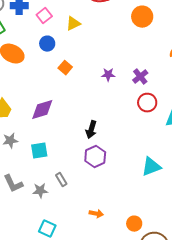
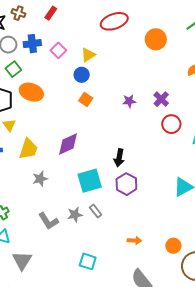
blue circle: (47, 44) -> (82, 75), moved
cyan square: (39, 151) -> (90, 181), moved, size x1.4
gray star: (40, 191) -> (75, 215), moved

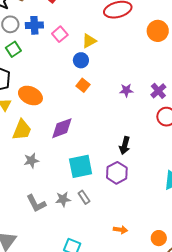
orange ellipse: (31, 92) -> (30, 96), moved
black arrow: (119, 158) -> (125, 145), moved

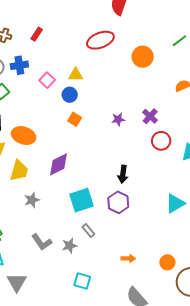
pink square: (60, 34) -> (47, 80), moved
yellow triangle: (89, 41) -> (76, 75), turned 35
gray star: (63, 199) -> (70, 246), moved

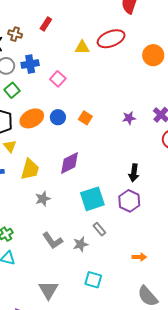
red rectangle: (37, 34) -> (46, 24), moved
yellow triangle: (76, 75) -> (82, 47), moved
blue circle: (70, 95) -> (58, 117), moved
orange ellipse: (24, 136) -> (32, 118), moved, turned -45
gray triangle: (17, 282) -> (48, 290), moved

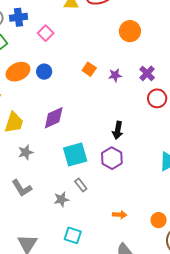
orange circle: (153, 55) -> (130, 31), moved
orange square: (85, 118) -> (89, 69), moved
gray L-shape: (53, 241) -> (22, 188), moved

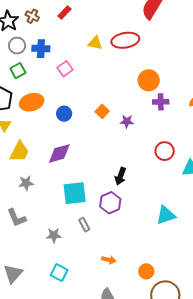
blue circle: (44, 72) -> (64, 114), moved
purple cross: (147, 73) -> (161, 102), moved, turned 35
gray rectangle: (81, 185) -> (84, 225), moved

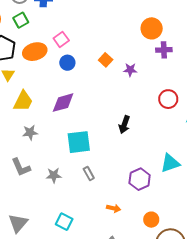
pink square: (65, 69) -> (61, 39), moved
purple hexagon: (110, 203) -> (140, 179), moved
gray star: (54, 235) -> (54, 175), moved

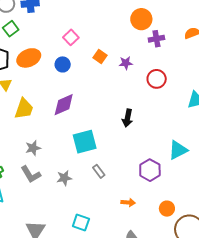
pink square: (61, 39) -> (71, 37), moved
red circle: (168, 99) -> (157, 79), moved
gray star: (30, 132) -> (33, 148), moved

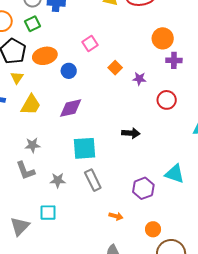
blue circle: (63, 64) -> (69, 71), moved
black arrow: (127, 118) -> (131, 133), turned -108
cyan triangle: (178, 150) -> (175, 174), turned 35
gray rectangle: (99, 171) -> (93, 180), size x1.5
cyan square: (81, 222) -> (48, 213), moved, turned -30

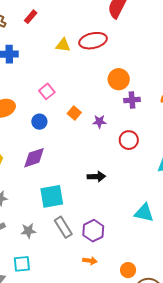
blue circle: (69, 71) -> (39, 122), moved
purple hexagon: (143, 188) -> (93, 231), moved

